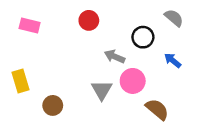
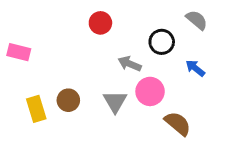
pink rectangle: (30, 26) -> (19, 52), moved
yellow rectangle: (21, 81) -> (36, 109), moved
brown circle: (53, 105) -> (68, 100), moved

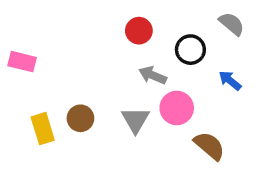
red circle: (100, 23) -> (139, 31), moved

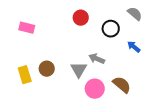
pink rectangle: (22, 62) -> (27, 28), moved
gray arrow: (153, 75) -> (97, 59), moved
pink circle: (177, 108) -> (95, 89), moved

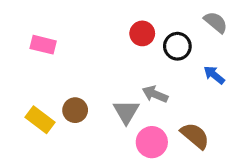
red circle: (81, 18) -> (142, 33), moved
yellow rectangle: (25, 75) -> (40, 120), turned -36

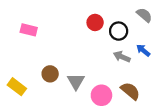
gray arrow: (155, 94) -> (122, 57), moved
gray triangle: (126, 112) -> (76, 81), moved
yellow rectangle: (40, 120) -> (17, 87), moved

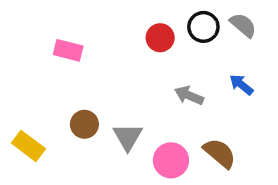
pink rectangle: (29, 30) -> (68, 50), moved
black circle: (119, 31) -> (203, 27), moved
gray arrow: (122, 57) -> (189, 95), moved

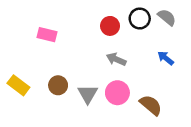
gray arrow: (189, 95) -> (116, 59), moved
yellow rectangle: (28, 146) -> (18, 85), moved
pink circle: (171, 160) -> (117, 93), moved

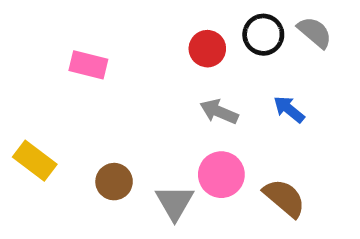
blue arrow: (166, 58) -> (289, 109), moved
brown circle: (58, 85) -> (114, 182), moved
gray triangle: (88, 94) -> (175, 203), moved

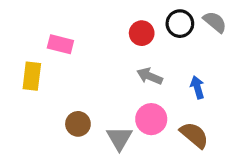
blue arrow: (289, 109) -> (197, 87), moved, turned 35
yellow rectangle: (35, 161) -> (32, 76), moved, turned 60

